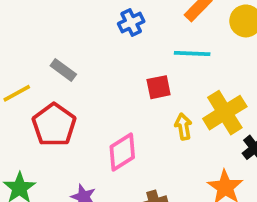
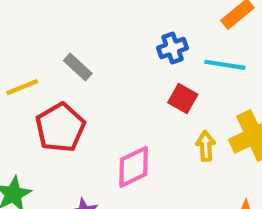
blue cross: (131, 23) -> (173, 48), moved
red square: (159, 87) -> (183, 99), turned 35

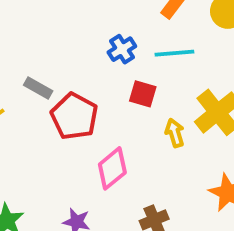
red pentagon: (60, 128) -> (74, 116), moved

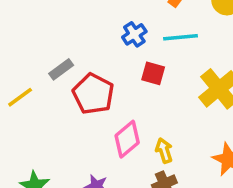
gray rectangle: (38, 88) -> (61, 69), turned -65
yellow arrow: (175, 133) -> (164, 151), moved

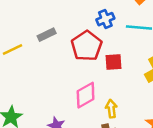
red square: (153, 73) -> (114, 62), moved, turned -30
red pentagon: (93, 94) -> (87, 46), moved

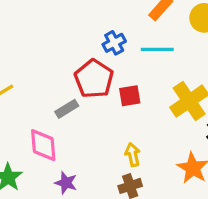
gray rectangle: (47, 35) -> (67, 109), moved
pink diamond: (86, 95) -> (43, 145), moved, turned -60

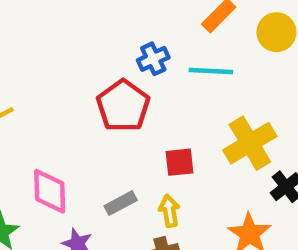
red square: (130, 96) -> (180, 162), moved
gray rectangle: (67, 109) -> (121, 203), moved

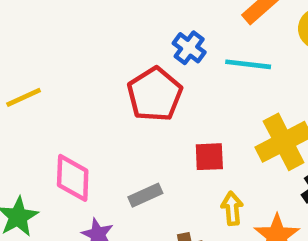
blue cross: (153, 59) -> (189, 48), turned -32
yellow arrow: (169, 211) -> (232, 208), moved

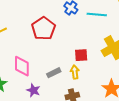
red pentagon: (155, 94) -> (44, 28), moved
yellow arrow: (232, 208) -> (75, 72), moved

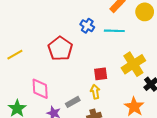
gray rectangle: (54, 73) -> (73, 102), moved

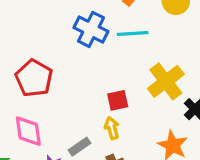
blue cross: (87, 26) -> (91, 29), size x1.5
red pentagon: (60, 49) -> (34, 78), moved

